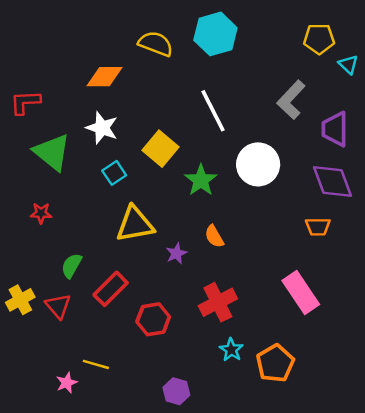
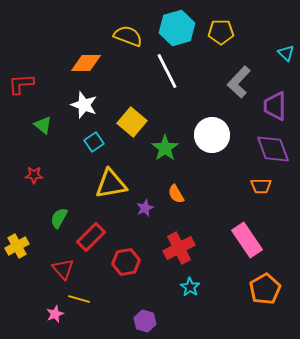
yellow pentagon: (319, 39) -> (221, 32), moved
white line: (213, 111) -> (167, 71), moved
green triangle: (52, 152) -> (43, 125), size x0.6
red triangle: (58, 306) -> (63, 269), moved
orange pentagon: (275, 363) -> (265, 289), moved

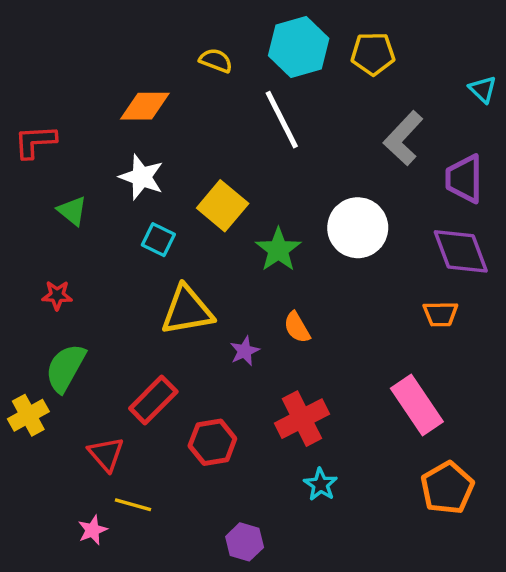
yellow semicircle: (128, 36) -> (216, 60), size x0.7
cyan square: (94, 142) -> (158, 240), turned -30
green semicircle: (59, 218) -> (65, 368), moved, size x1.4

